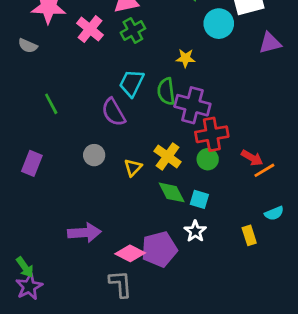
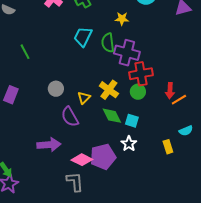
purple semicircle: (114, 112) -> (70, 117), moved
red arrow: (252, 158) -> (170, 91), turned 63

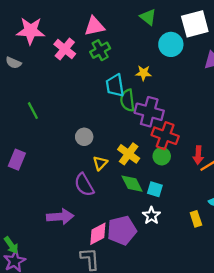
cyan trapezoid: (83, 37) -> (115, 85), moved, turned -35
red cross: (141, 74) -> (165, 136), turned 30
gray circle: (56, 89) -> (84, 137), moved
pink diamond: (82, 160) -> (98, 234), turned -55

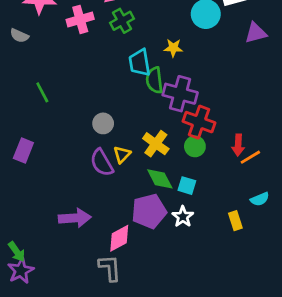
pink cross: (65, 49) -> (80, 19), turned 35
purple semicircle: (84, 185) -> (102, 163), moved
purple pentagon: (122, 230) -> (149, 211), moved

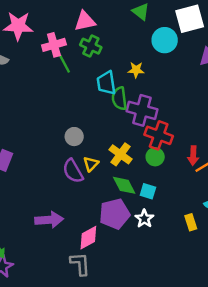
green cross: (122, 21) -> (91, 46), turned -36
green line: (42, 92) -> (65, 64), moved

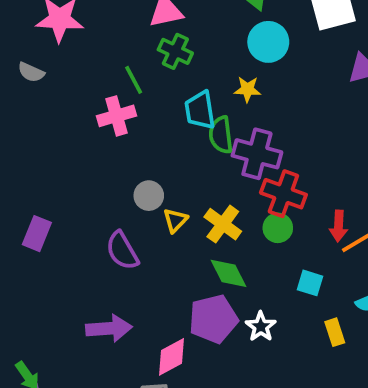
cyan circle: (165, 40) -> (268, 42), moved
pink cross: (54, 45) -> (117, 116), moved
yellow triangle: (91, 164) -> (175, 220), moved
purple semicircle: (73, 171) -> (122, 251), moved
cyan square: (148, 191) -> (310, 283), moved

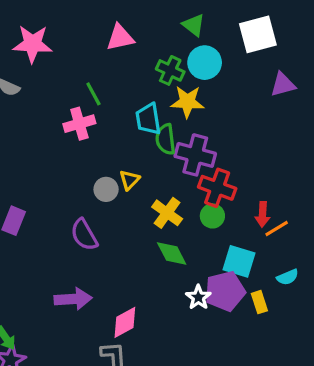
green cross: (175, 51) -> (170, 70), moved
yellow star: (247, 89) -> (187, 102), size x1.5
yellow triangle: (175, 220) -> (129, 180), moved
cyan square: (310, 283) -> (239, 261), size x1.5
purple pentagon: (213, 319) -> (225, 291), moved

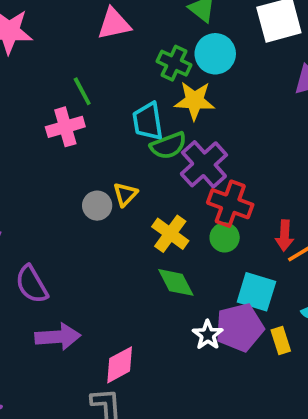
green semicircle: (165, 139) -> (168, 146), turned -104
purple cross: (195, 155) -> (204, 164), turned 33
purple semicircle: (84, 235) -> (32, 284), moved

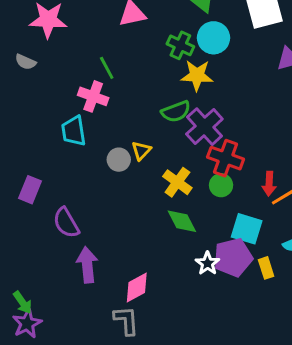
cyan trapezoid: (148, 121) -> (74, 131), moved
pink cross: (65, 127) -> (93, 96), turned 36
purple arrow: (58, 337) -> (87, 265), turned -92

